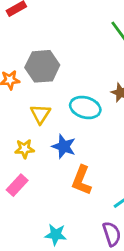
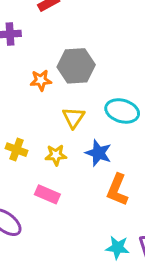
pink rectangle: (17, 185) -> (47, 194), turned 70
cyan star: (56, 235) -> (118, 248), moved

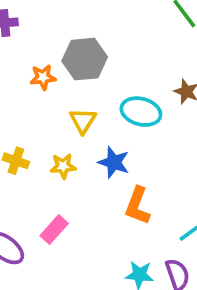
pink rectangle: (47, 194) -> (54, 230), moved, turned -70

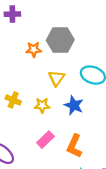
orange L-shape: (137, 206) -> (74, 146), moved
pink rectangle: (54, 230) -> (45, 140), moved

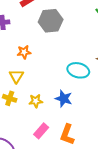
gray hexagon: (60, 40) -> (51, 21), moved
yellow triangle: (56, 78) -> (16, 76), moved

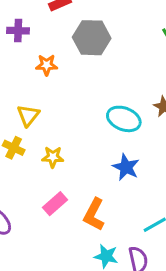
orange star: (24, 52) -> (47, 65), moved
blue star: (64, 99) -> (126, 167), moved

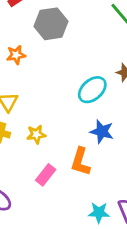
cyan ellipse: (124, 119) -> (92, 90), turned -52
orange L-shape: (94, 214) -> (80, 162), moved

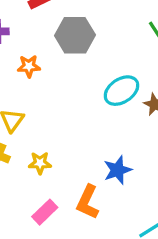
cyan ellipse: (92, 90) -> (121, 91), moved
blue star: (102, 132) -> (118, 170), turned 30

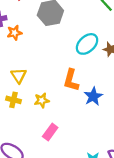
orange star: (29, 66) -> (14, 33), moved
orange L-shape: (88, 202) -> (71, 80), moved

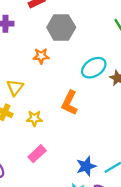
orange star: (14, 33) -> (41, 56), moved
blue star: (93, 96) -> (86, 166), moved

